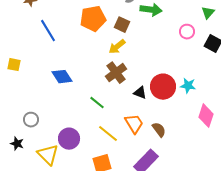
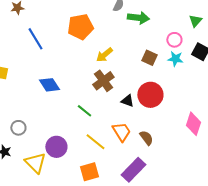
brown square: (122, 25) -> (149, 58), moved
cyan star: (188, 86) -> (175, 59), moved

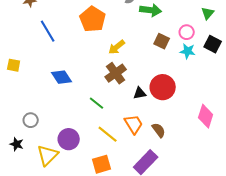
orange pentagon: (80, 27) -> (93, 19), turned -30
brown square: (149, 58) -> (162, 41), moved
black triangle: (127, 101) -> (140, 93), turned -32
yellow triangle: (35, 163) -> (48, 155), turned 30

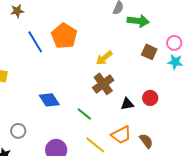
orange pentagon: (93, 19) -> (64, 36), moved
blue diamond: (62, 77) -> (49, 100), moved
red circle: (163, 87) -> (150, 98), size x0.6
orange trapezoid: (134, 124) -> (121, 135), turned 95

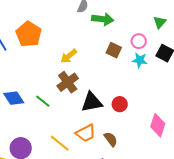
red circle: (150, 98) -> (120, 104), moved
black triangle: (127, 104) -> (92, 102), size x1.6
green line: (84, 114) -> (43, 101), moved

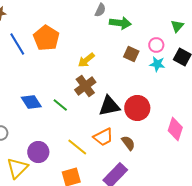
red circle: (120, 104) -> (137, 108), size x1.6

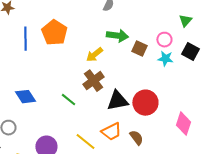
green arrow: (120, 23) -> (117, 36), moved
blue line: (17, 44) -> (25, 39), turned 30
blue diamond: (31, 102) -> (25, 97), moved

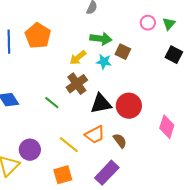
pink circle: (164, 40) -> (148, 23), moved
cyan star: (165, 59) -> (104, 62), moved

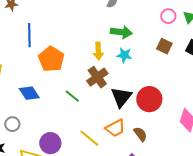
orange pentagon: (38, 36) -> (51, 59), moved
brown square: (123, 52) -> (164, 46), moved
yellow arrow: (78, 58) -> (98, 51), turned -54
black triangle: (101, 104) -> (121, 97), turned -40

